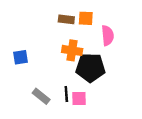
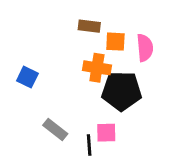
orange square: (86, 18) -> (115, 42), moved
blue square: (20, 57) -> (27, 77), turned 35
black line: (66, 94) -> (89, 145), moved

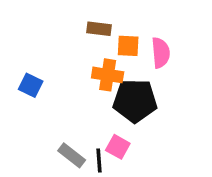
gray rectangle: (55, 130) -> (72, 155), moved
pink square: (106, 133) -> (118, 147), turned 30

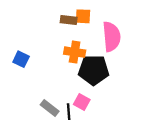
orange square: (128, 46) -> (83, 16), moved
pink semicircle: (161, 53) -> (111, 37), size x1.4

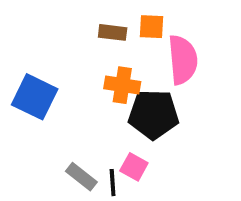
orange square: (83, 16) -> (152, 27), moved
blue square: (21, 59) -> (35, 97), size x1.6

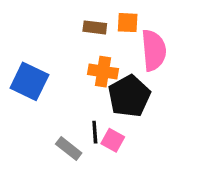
black pentagon: (153, 114) -> (129, 96), turned -30
black line: (113, 183) -> (95, 132), moved

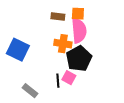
pink semicircle: (154, 50) -> (79, 31), moved
pink square: (113, 140) -> (69, 78), moved
gray rectangle: (69, 148) -> (30, 91), moved

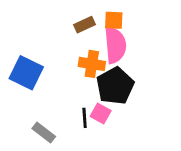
brown rectangle: (58, 17) -> (85, 25), turned -32

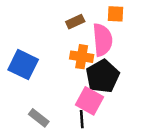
orange square: (114, 20) -> (115, 14), moved
pink square: (101, 114) -> (89, 101), size x1.5
black line: (85, 118) -> (82, 119), moved

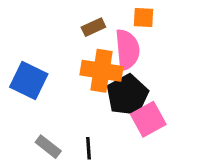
orange cross: (82, 57) -> (101, 71), size x1.4
pink square: (89, 101) -> (148, 119), moved, turned 32
black line: (82, 119) -> (89, 148), moved

